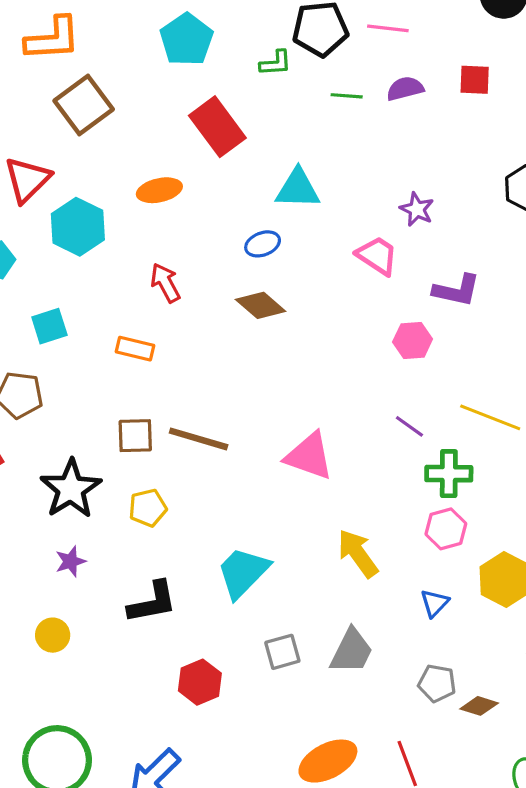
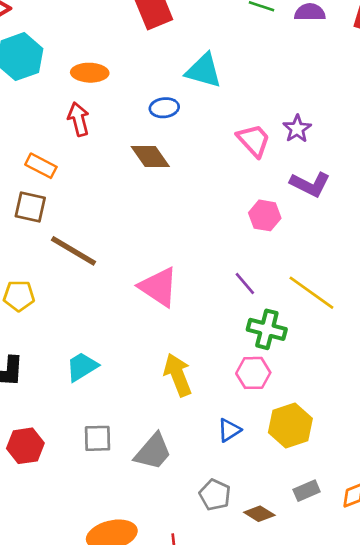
orange ellipse: (159, 190) -> (90, 73), moved
purple star: (417, 209) -> (297, 129), moved
brown square: (135, 436) -> (30, 207), moved
cyan trapezoid: (243, 572) -> (82, 367), size x0.7
brown diamond: (479, 706) -> (259, 514), moved

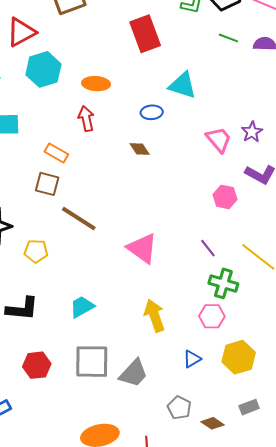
brown diamond: (150, 157) -> (140, 149), size x0.7
gray square: (97, 438) -> (92, 362), size x1.6

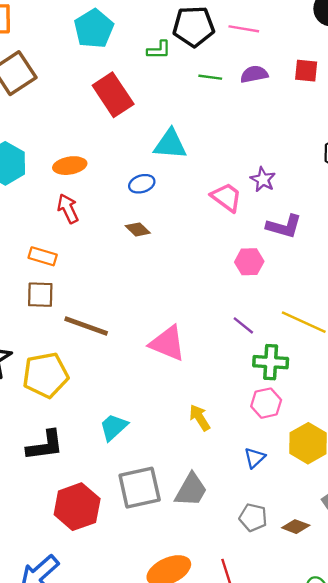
yellow pentagon: (36, 251) -> (46, 375), size x1.6
yellow arrow: (154, 316) -> (200, 418), size x0.7
red hexagon: (37, 365) -> (77, 507), size x1.4

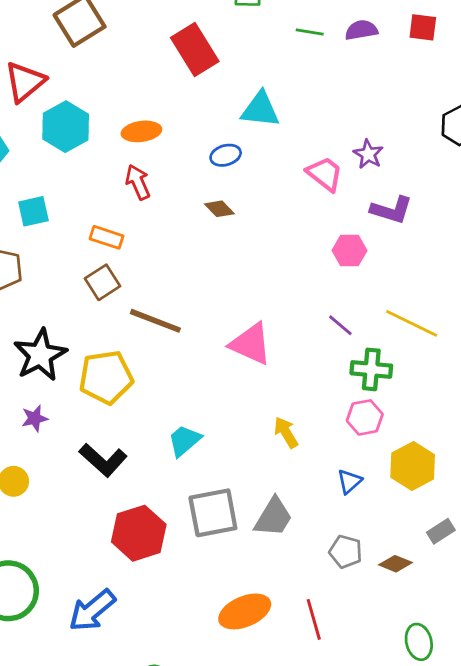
brown square: (40, 295) -> (102, 282), turned -36
black L-shape: (45, 445) -> (103, 460), turned 48

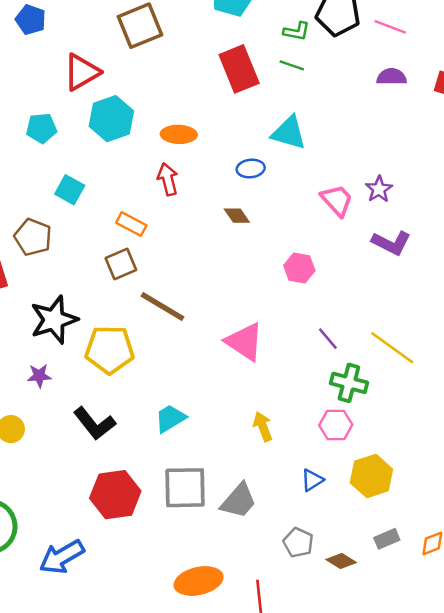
green line: (310, 32) -> (292, 65), moved
cyan square: (33, 211) -> (70, 190), turned 32
pink hexagon: (349, 251) -> (299, 268), moved

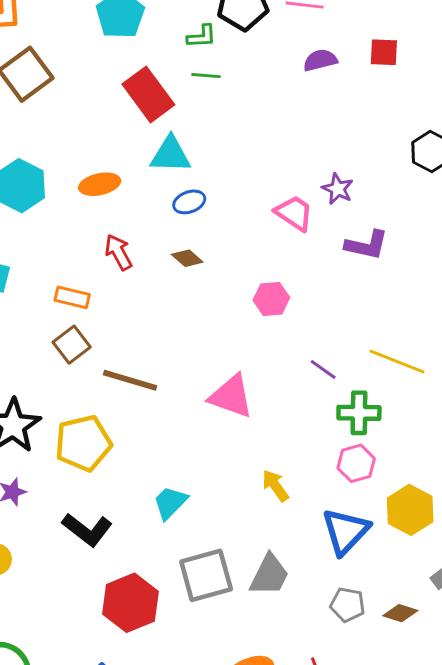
cyan triangle: (289, 133) -> (170, 155), moved
red arrow: (168, 179) -> (118, 252), moved
blue triangle: (312, 480) -> (345, 531), size x1.8

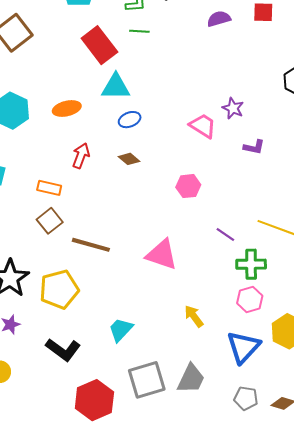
purple L-shape: (367, 245) -> (254, 147), size x0.7
red arrow: (118, 252) -> (81, 156), turned 50

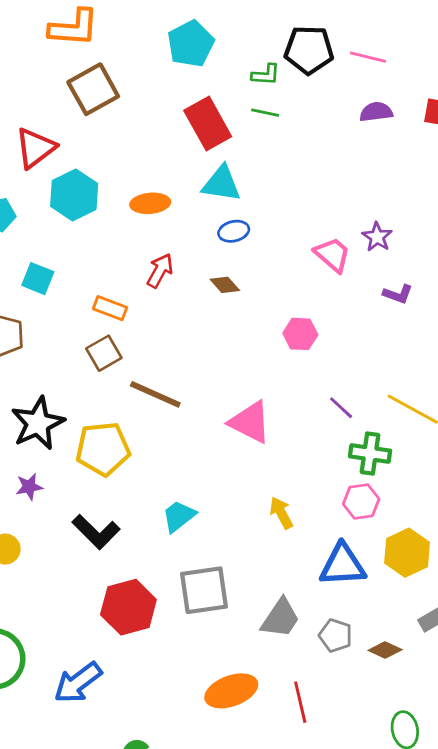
blue triangle: (243, 347) -> (343, 565), turned 36
gray trapezoid: (191, 379) -> (280, 618), moved

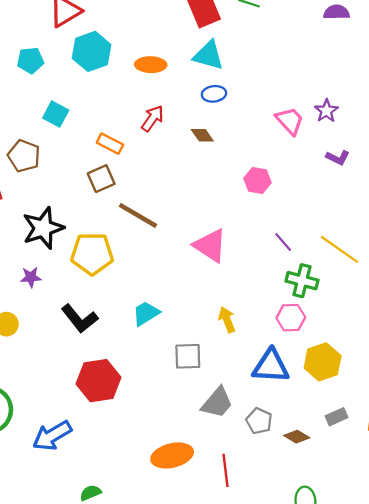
gray square: (204, 590) -> (188, 356), moved, size x0.7

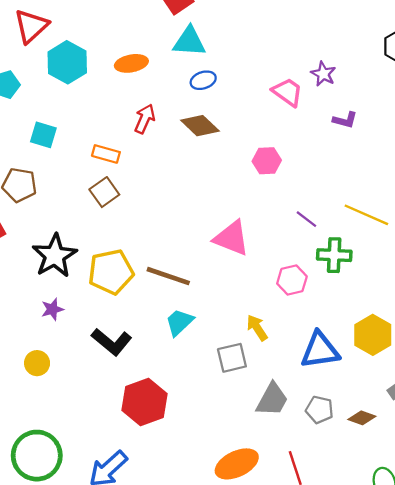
brown diamond: (202, 135) -> (200, 126), size x1.5
brown line: (138, 215) -> (168, 276), moved
pink hexagon: (291, 318) -> (292, 280), moved
yellow arrow: (227, 320) -> (257, 328), moved

